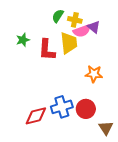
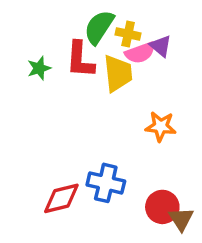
green semicircle: (58, 16) -> (99, 27), size x1.5
red L-shape: (47, 50) -> (80, 60), moved
blue cross: (62, 107) -> (106, 183), turned 30
red circle: (86, 109) -> (162, 207), moved

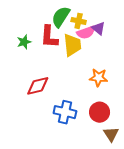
red diamond: (61, 198) -> (38, 86), moved
red circle: (162, 207) -> (100, 112), moved

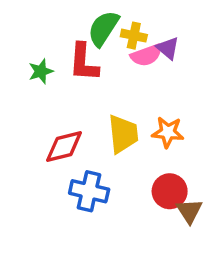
yellow trapezoid: (72, 45) -> (123, 134), moved
blue cross: (65, 112) -> (89, 191), moved
brown triangle: (111, 134) -> (189, 211), moved

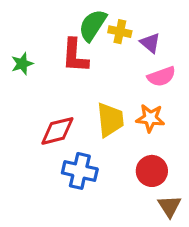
pink semicircle: (146, 55) -> (161, 76), moved
green star: (41, 71) -> (22, 64), moved
brown triangle: (189, 211) -> (169, 206), moved

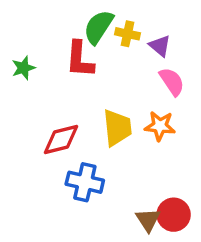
pink semicircle: (161, 76) -> (172, 82), turned -104
red circle: (152, 171) -> (174, 215), moved
brown triangle: (169, 206) -> (148, 220), moved

